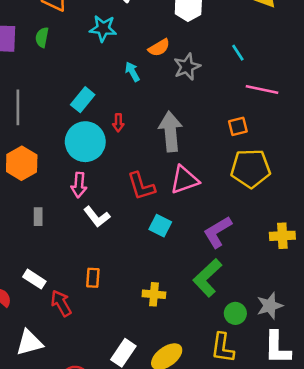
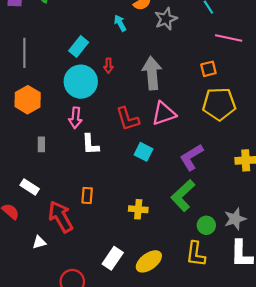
white L-shape: (97, 217) -> (90, 144), turned 35
white rectangle: (34, 279) -> (30, 187), moved
red arrow: (61, 303) -> (61, 217), size x1.4
white triangle: (29, 343) -> (39, 242), moved, size x0.6

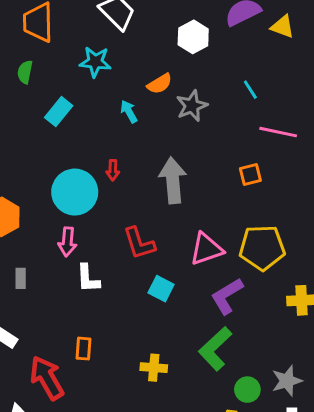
cyan rectangle: (79, 46) -> (59, 112), moved
yellow pentagon: (219, 104) -> (262, 248), moved
pink triangle: (164, 114) -> (206, 249), moved

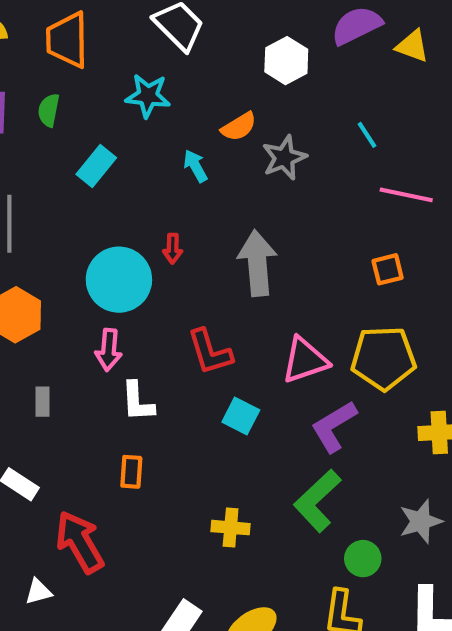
orange square: (250, 174) -> (388, 269), moved
orange rectangle: (84, 349) -> (131, 472), moved
gray star: (287, 381) -> (421, 521), moved

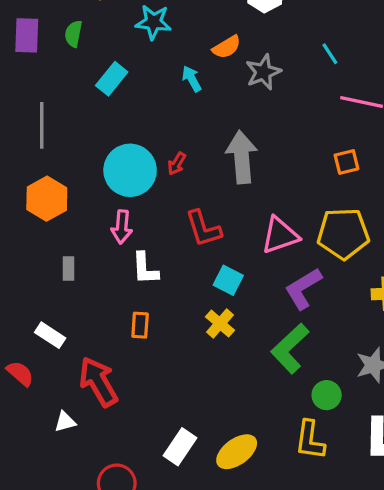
red arrow: (173, 249) -> (177, 164), moved, turned 30
yellow cross: (231, 528) -> (220, 324), moved, turned 36

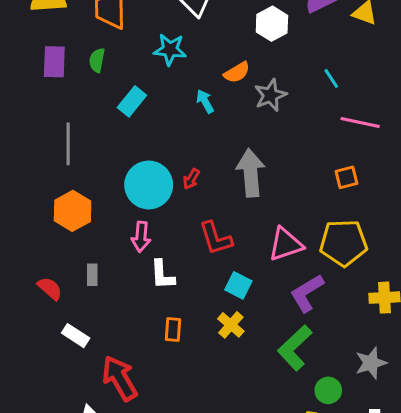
orange rectangle: (140, 325) -> (173, 330), moved
red semicircle: (20, 373) -> (50, 288), moved

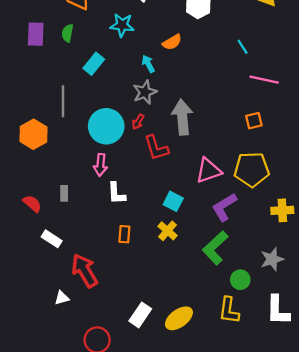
gray star: (270, 95) -> (145, 92), moved
gray line: (68, 144) -> (63, 101), moved
orange hexagon: (73, 211) -> (33, 134), moved
red L-shape: (216, 238) -> (156, 148), moved

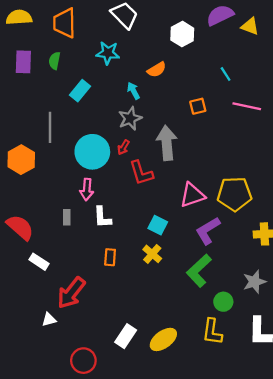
orange square: (254, 121) -> (198, 106), moved
gray rectangle: (64, 193) -> (67, 217), moved
red semicircle: (32, 204) -> (20, 227), size x1.5
red arrow: (85, 271) -> (71, 293), turned -112

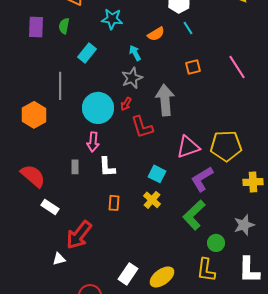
cyan line: (226, 74) -> (188, 28), moved
pink line: (247, 106) -> (237, 67), turned 45

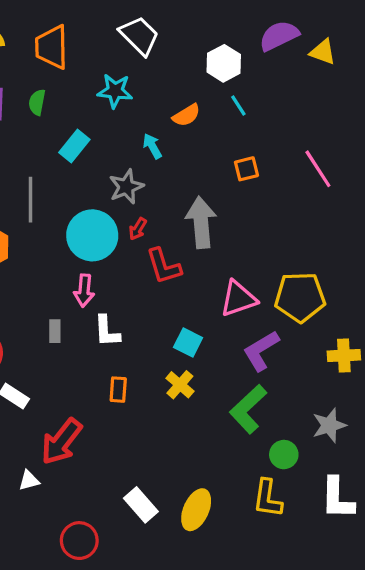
gray star: (132, 78) -> (126, 187), moved
white rectangle: (128, 274) -> (141, 505), turned -75
yellow ellipse: (162, 277) -> (196, 510), turned -30

